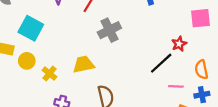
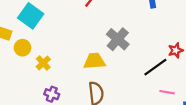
gray cross: (109, 30) -> (118, 39), moved, turned -30
yellow trapezoid: (84, 64) -> (94, 61), moved

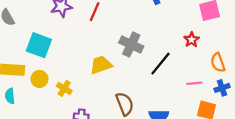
yellow trapezoid: (94, 61) -> (101, 65), moved
black line: (155, 67) -> (161, 64), moved

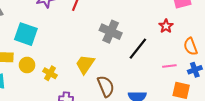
yellow trapezoid: (101, 65) -> (85, 64), moved, turned -35

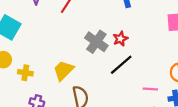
red star: (166, 26) -> (120, 39), moved
yellow cross: (50, 73) -> (25, 73), turned -32

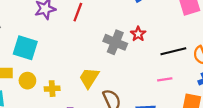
black line: (121, 65) -> (173, 51), moved, turned 40
pink line: (150, 89) -> (165, 79), moved

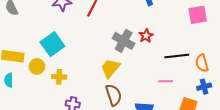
cyan square: (25, 48) -> (52, 44), moved, turned 30
yellow trapezoid: (89, 78) -> (110, 68), moved

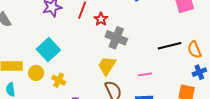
red star: (146, 36) -> (101, 19), moved
yellow cross: (59, 77) -> (59, 80), turned 32
pink line: (166, 81) -> (145, 74), moved

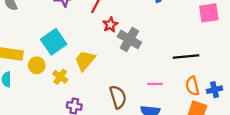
red star: (101, 19) -> (110, 25), moved
orange semicircle: (194, 50) -> (192, 86), moved
yellow trapezoid: (107, 66) -> (85, 61), moved

